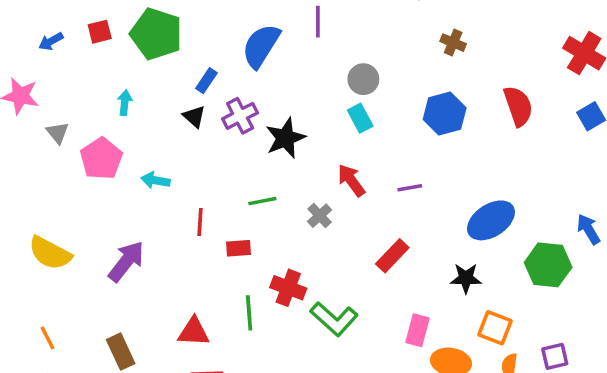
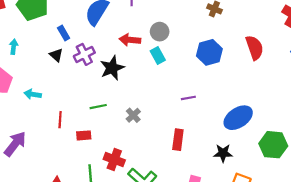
blue rectangle: (206, 81) -> (64, 33), turned -64
red arrow: (351, 180) -> (130, 40), moved, turned -48
red rectangle: (392, 256) -> (178, 140), turned -36

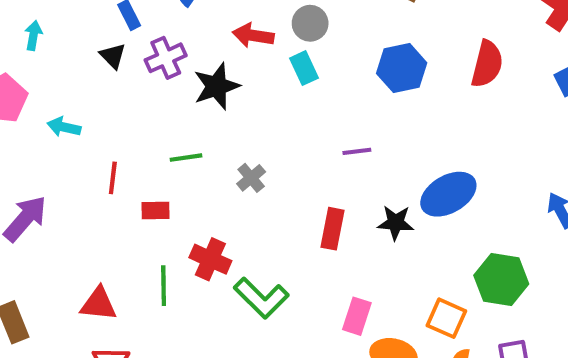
red semicircle: (255, 48) -> (487, 64), turned 30
green hexagon: (273, 145) -> (501, 280), moved
black star: (223, 153) -> (396, 223), moved

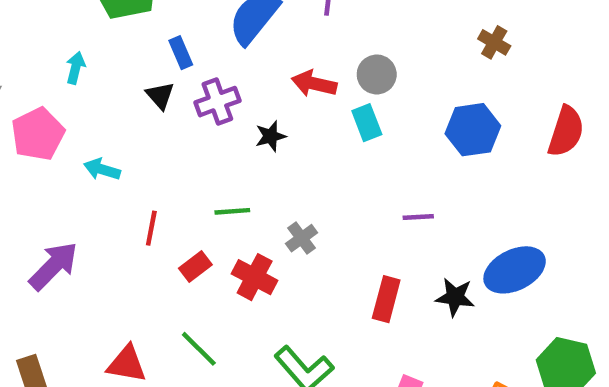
black star: (217, 86) -> (271, 136), size x0.6
red rectangle: (155, 210) -> (195, 267), turned -40
red cross: (210, 259) -> (255, 277), moved
green line: (164, 286) -> (199, 349), turned -48

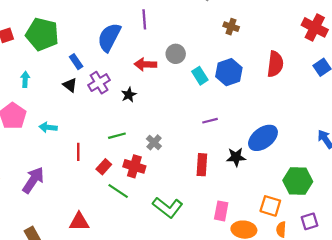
cyan rectangle: (367, 123) -> (200, 76), moved
green line: (199, 349) -> (118, 191), moved

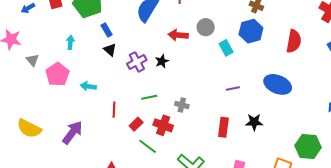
blue rectangle: (76, 62) -> (107, 30), moved
blue hexagon: (229, 72) -> (251, 31), moved
purple cross: (99, 83) -> (137, 62), moved
blue ellipse: (263, 138) -> (278, 84), moved, turned 56
gray cross: (154, 142) -> (182, 105), turned -32

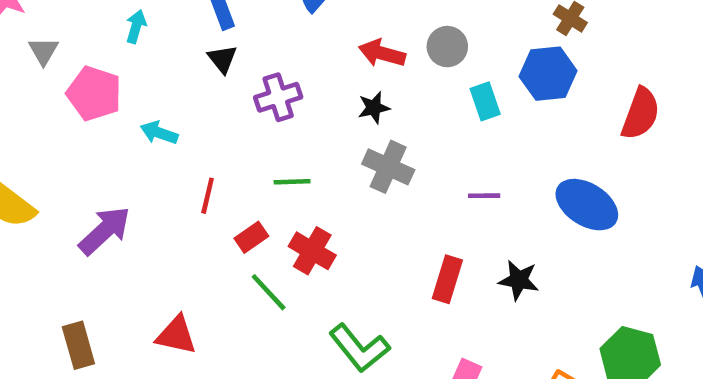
black star: (162, 61) -> (374, 108), moved
pink pentagon: (57, 74) -> (94, 93), turned -30
gray cross: (182, 105) -> (388, 167), moved, size x1.5

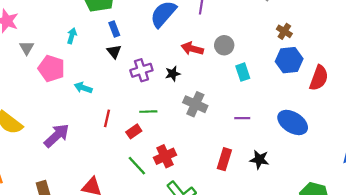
blue hexagon: (548, 74) -> (289, 60), moved
black star: (374, 108) -> (173, 74), moved
red rectangle: (251, 237) -> (134, 131), moved
red cross: (312, 251) -> (165, 156), moved, turned 35

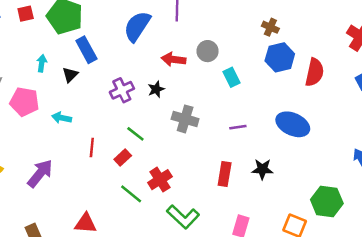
blue rectangle: (114, 29) -> (86, 50), size x1.5
black triangle: (114, 52) -> (70, 75), moved, turned 32
green line: (148, 112) -> (135, 134), turned 48

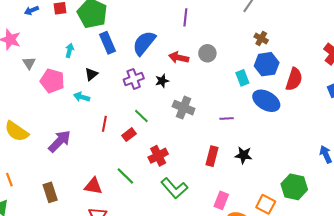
blue semicircle: (137, 26) -> (144, 43), moved
black triangle: (70, 75) -> (91, 74), moved
cyan rectangle: (232, 77) -> (242, 78), moved
blue ellipse: (293, 124) -> (266, 101), moved
green line: (131, 194) -> (125, 176), moved

